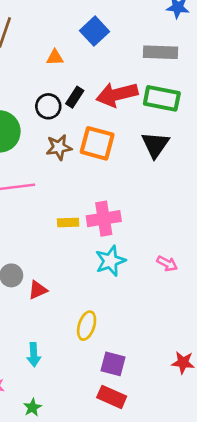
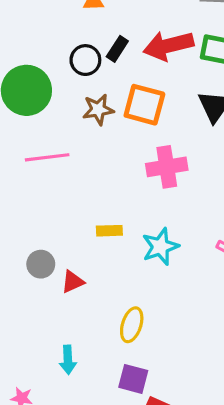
pink cross: (104, 219) -> (167, 167), moved
yellow rectangle: (68, 223) -> (109, 231), moved
purple square: (113, 364) -> (133, 379), moved

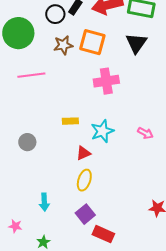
red triangle: (73, 282) -> (83, 153), moved
purple square: (133, 379) -> (85, 214), turned 36

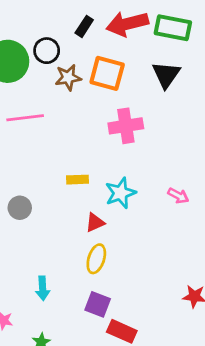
black circle: (55, 14) -> (47, 51), moved
purple square: (85, 214) -> (98, 304), turned -30

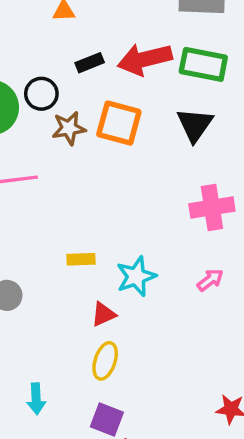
black rectangle: (84, 26) -> (90, 63), turned 35
pink cross: (126, 126) -> (212, 207), moved
pink arrow: (178, 196) -> (210, 280), turned -65

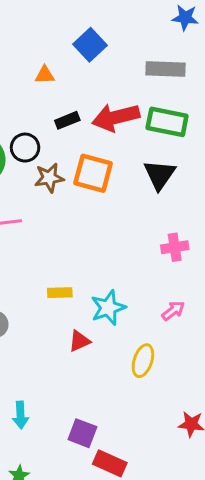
pink cross: (212, 207) -> (175, 247), size x0.7
yellow ellipse: (105, 361) -> (143, 361), moved

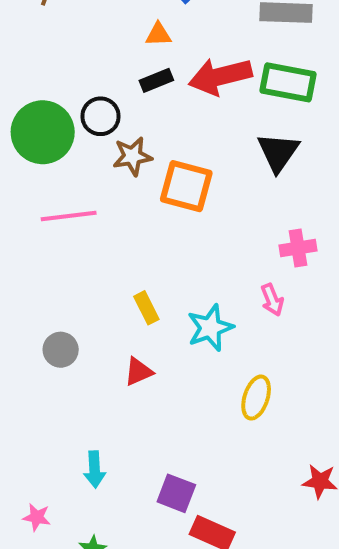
orange triangle: (45, 75) -> (158, 35), moved
orange square: (93, 173) -> (186, 186), moved
yellow rectangle: (60, 293) -> (146, 308), turned 65
pink arrow: (173, 311) -> (272, 300), moved, turned 105
red triangle: (79, 341) -> (138, 372), moved

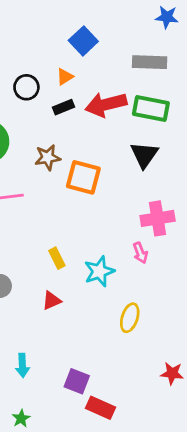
orange triangle: (158, 35) -> (65, 77), turned -30
black circle: (100, 116) -> (26, 87), moved
pink cross: (298, 248) -> (158, 218), size x1.4

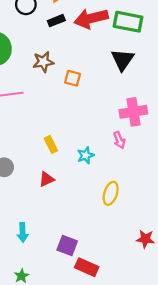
orange square: (83, 177) -> (73, 78), size x0.6
cyan star: (99, 271) -> (86, 155), size x0.7

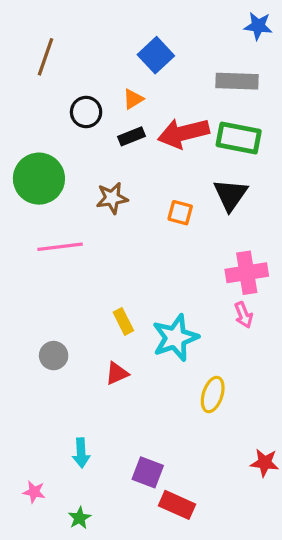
orange square: (73, 78) -> (180, 213), moved
pink arrow: (119, 140) -> (244, 315), moved
cyan star: (86, 155) -> (175, 338), size x1.8

